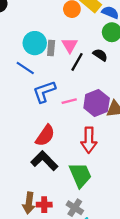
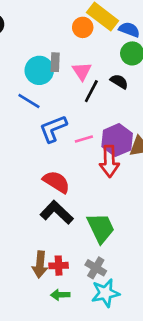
gray rectangle: (51, 48) -> (55, 62), moved
red semicircle: (45, 136) -> (56, 182), turned -90
red arrow: (89, 140) -> (109, 161), moved

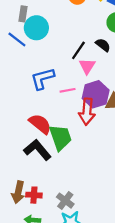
gray rectangle: (55, 62) -> (23, 14), moved
pink triangle: (82, 71) -> (87, 66), moved
blue line: (29, 101) -> (17, 39), moved
green trapezoid: (101, 228) -> (60, 137), moved

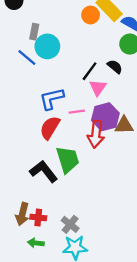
red semicircle: (40, 124) -> (50, 128), moved, turned -100

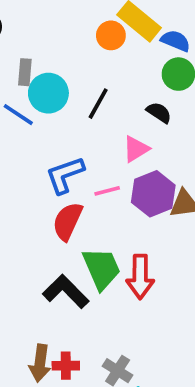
black line: (90, 71) -> (98, 104), moved
pink triangle: (98, 88) -> (136, 149), turned 30
red arrow: (96, 134) -> (140, 277), moved

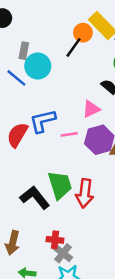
black line: (98, 104) -> (74, 47), moved
red semicircle: (67, 221) -> (17, 135), moved
red cross: (66, 366) -> (55, 240), moved

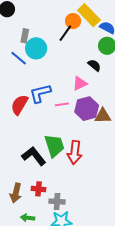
red cross: (55, 240) -> (39, 189), moved
gray cross: (63, 253) -> (57, 202), turned -35

